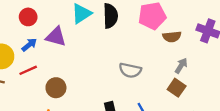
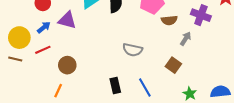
gray arrow: (181, 66) -> (186, 39), moved

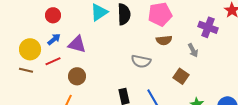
purple triangle: (67, 20) -> (77, 44), moved
brown semicircle: (169, 20) -> (164, 40), moved
gray arrow: (186, 39) -> (193, 50), turned 120

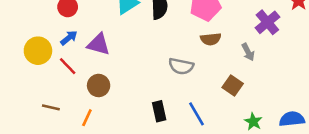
purple cross: (208, 27) -> (267, 22), turned 30
red line: (53, 61) -> (68, 66), turned 70
brown line: (26, 70) -> (51, 107), moved

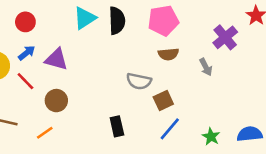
brown square: (233, 85) -> (163, 101), moved, turned 30
blue line: (197, 114) -> (170, 129), moved, turned 70
orange line: (87, 118) -> (45, 133), turned 30

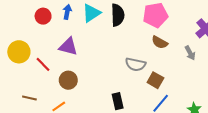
blue arrow: (27, 53) -> (67, 12), moved, turned -40
brown semicircle: (168, 54) -> (160, 42), turned 35
brown square: (163, 101) -> (155, 80), turned -35

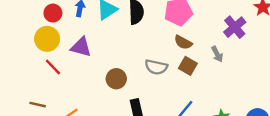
yellow circle: (19, 52) -> (47, 39), moved
brown circle: (68, 80) -> (116, 79), moved
brown square: (155, 80) -> (188, 66), moved

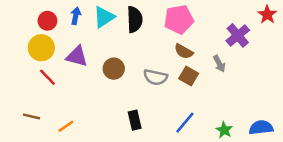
brown circle: (116, 79) -> (114, 69), moved

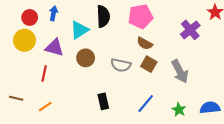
cyan triangle: (104, 17) -> (79, 30), moved
gray arrow: (219, 64) -> (180, 71), moved, size x1.6
red line: (47, 77) -> (44, 73), moved, turned 56

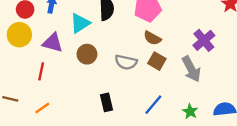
purple cross: (190, 30) -> (204, 40), moved

